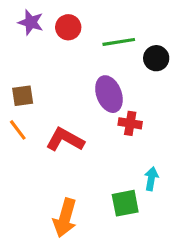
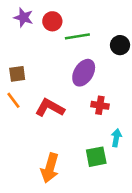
green line: (119, 42) -> (77, 36), moved
purple ellipse: (109, 94) -> (84, 73), turned 52
red cross: (130, 123) -> (100, 105), moved

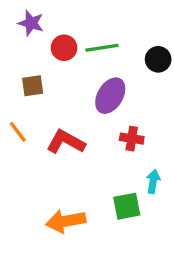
red circle: (52, 21) -> (64, 48), moved
brown square: (17, 74) -> (33, 86), moved
orange arrow: (50, 168) -> (66, 221), turned 64

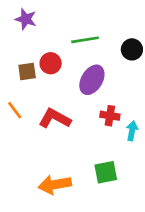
red circle: (64, 48) -> (51, 63), moved
cyan arrow: (153, 181) -> (132, 131), moved

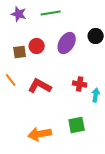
green line: (85, 40) -> (51, 13), moved
purple ellipse: (92, 80) -> (67, 43), moved

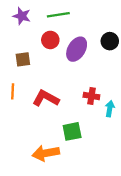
red circle: (37, 46) -> (50, 40), moved
orange line: (11, 80) -> (13, 91), turned 40
green square: (77, 125) -> (72, 131), moved

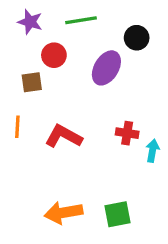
red circle: (50, 40) -> (54, 55), moved
black circle: (110, 41) -> (137, 38), moved
green square: (72, 131) -> (118, 214), moved

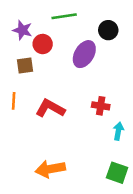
purple star: (30, 22) -> (22, 30), moved
cyan arrow: (153, 151) -> (118, 131), moved
green square: (118, 214) -> (117, 173), moved, turned 30

